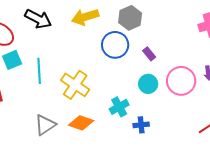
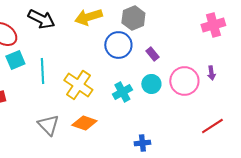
cyan cross: (119, 107) -> (122, 92), moved
gray triangle: (45, 125) -> (48, 125), turned -40
blue cross: (141, 125) -> (142, 143), moved

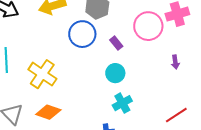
pink circle: (184, 81) -> (148, 26), moved
cyan cross: (122, 92) -> (122, 103), moved

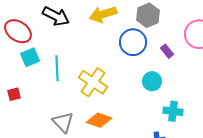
cyan circle: (115, 73) -> (152, 81), moved
cyan cross: (122, 103) -> (173, 111), turned 36

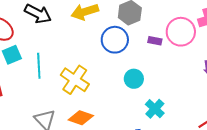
purple rectangle: (167, 51) -> (155, 41), moved, turned -40
cyan cross: (173, 111) -> (155, 109), turned 36

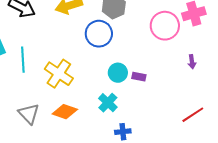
purple rectangle: (155, 41) -> (139, 77), moved
cyan cross: (155, 109) -> (108, 103), moved

